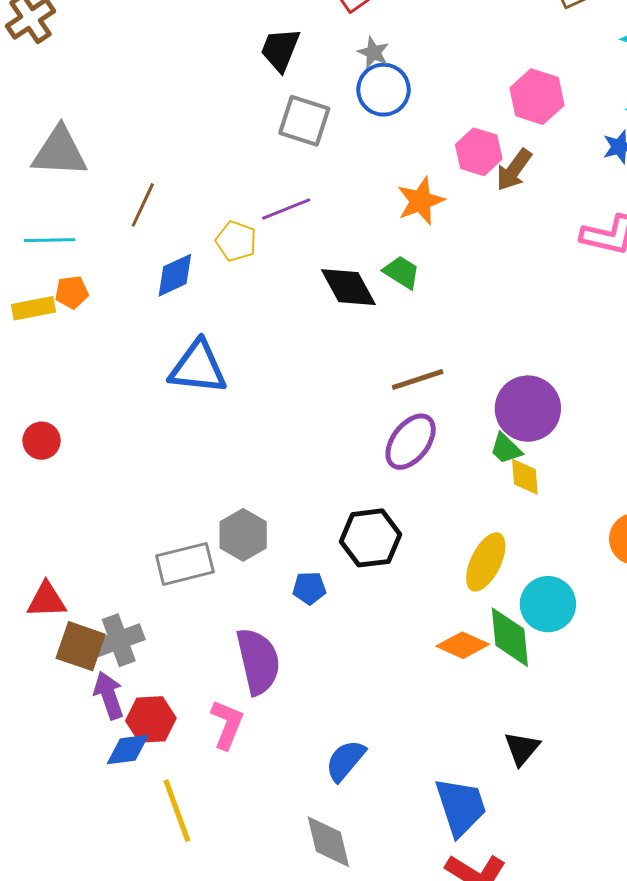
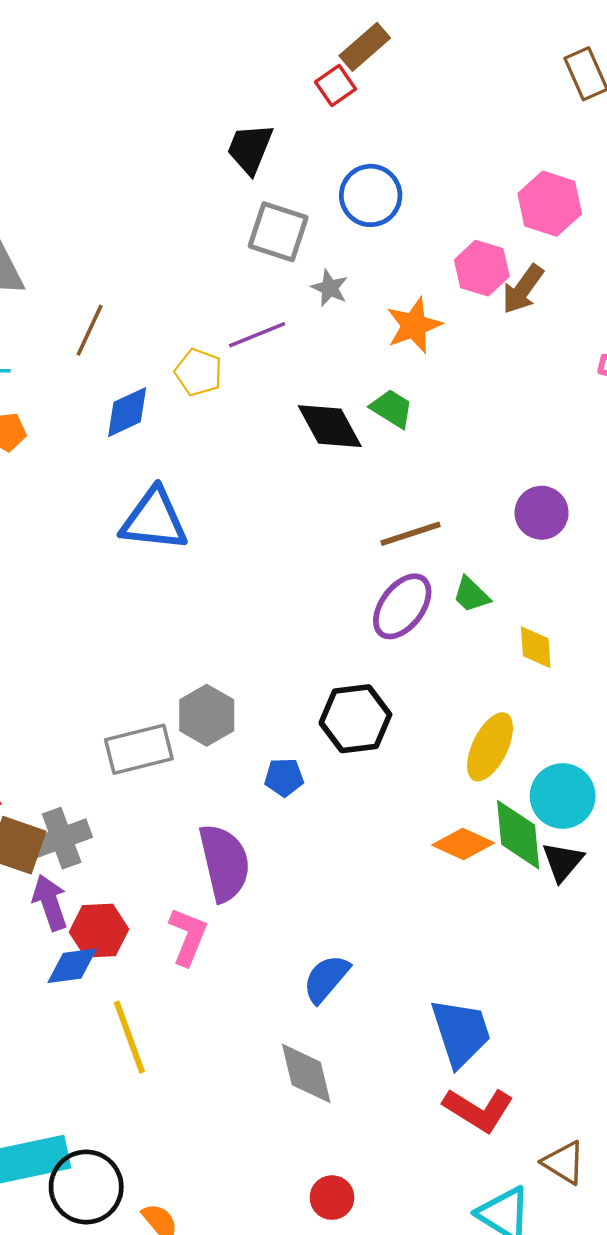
gray star: (373, 53) -> (330, 288), moved
purple circle: (528, 409) -> (542, 513), moved, size x0.7
green trapezoid: (506, 449) -> (471, 595), moved
black triangle: (522, 748) -> (563, 862), moved

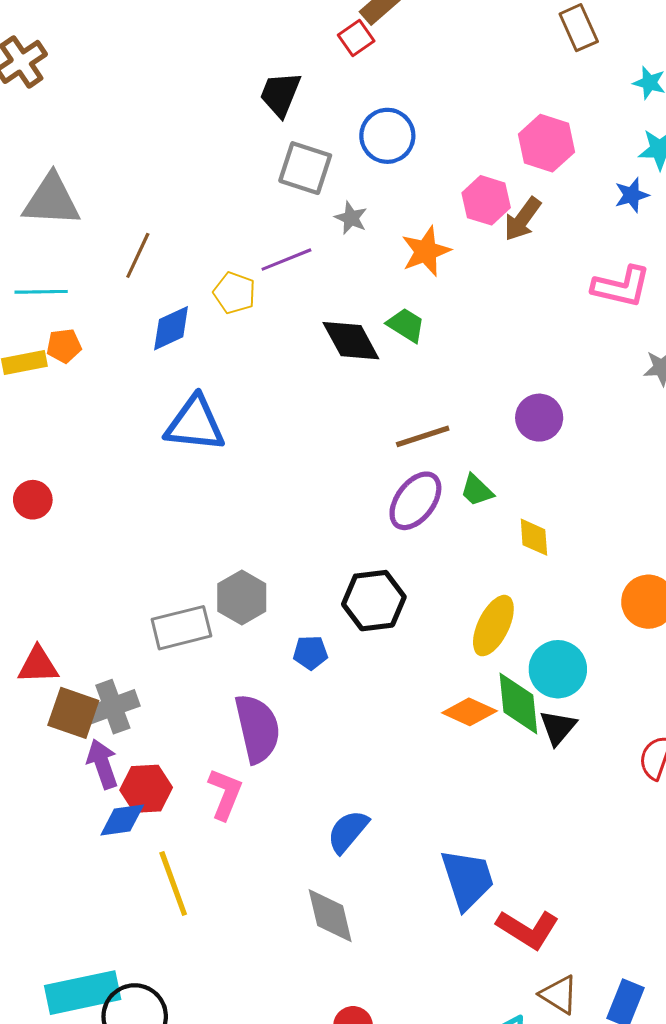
red L-shape: (478, 1110) -> (528, 929), moved

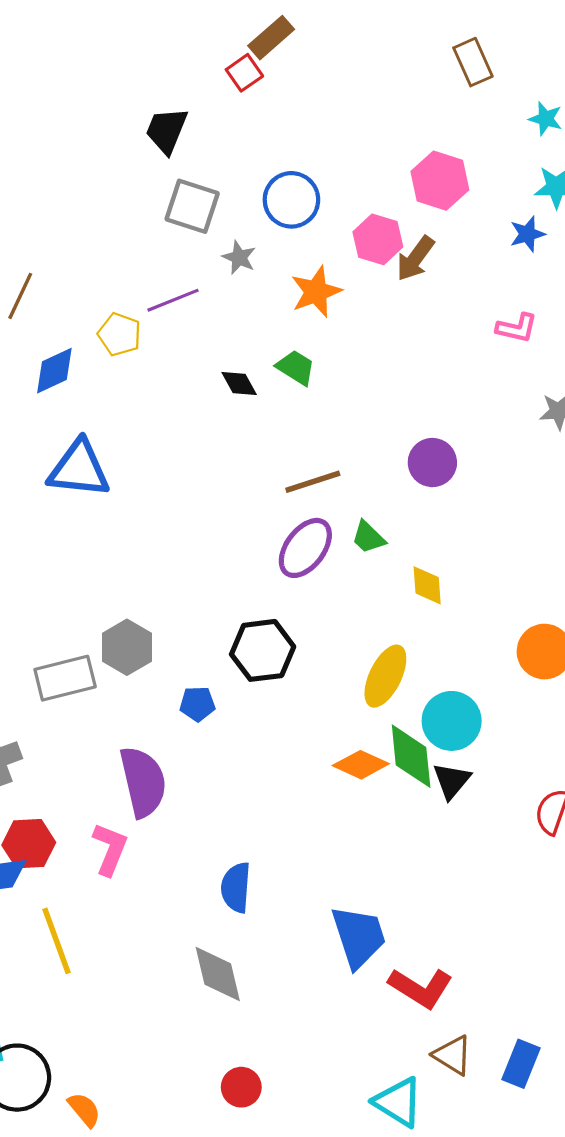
blue circle: (387, 136) -> (291, 200), moved
pink L-shape: (621, 287) -> (517, 328), size x0.7
black diamond: (351, 341) -> (239, 383), size x0.6
blue semicircle: (348, 831) -> (236, 887), turned -36

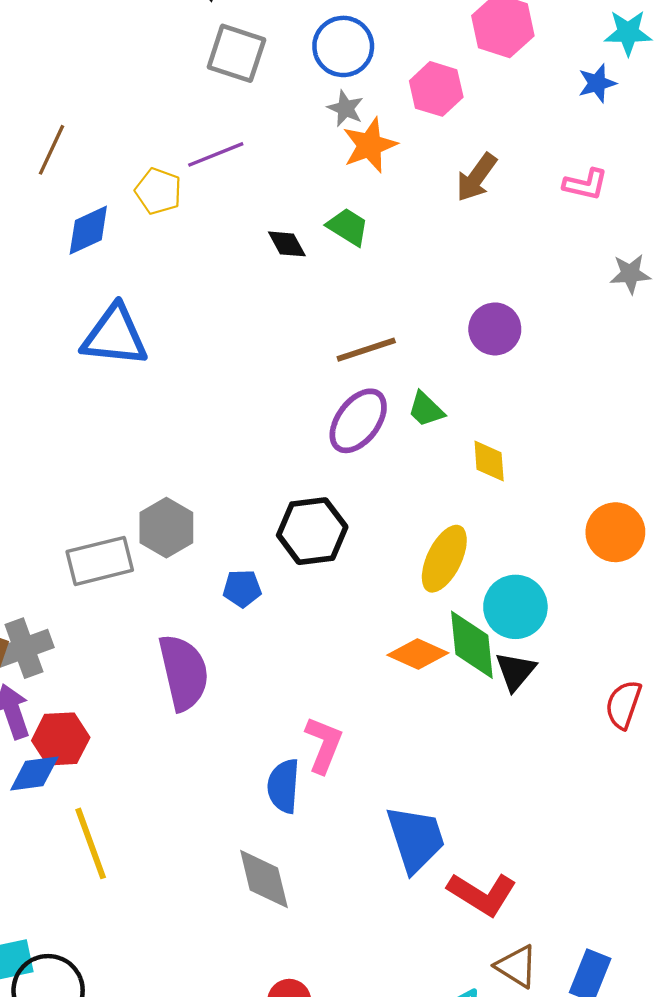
gray star: (239, 257) -> (346, 108), moved
brown arrow: (415, 259) -> (476, 177), moved
pink L-shape: (110, 849) -> (324, 745), moved

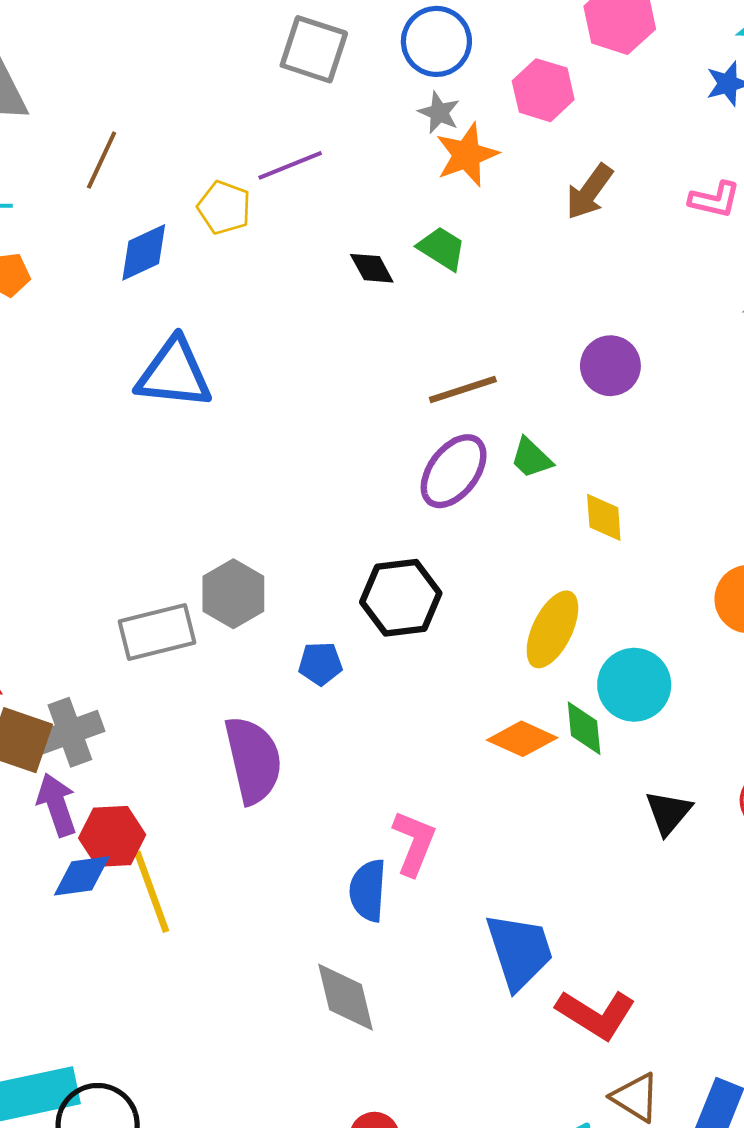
green diamond: (472, 645) -> (584, 728), size x0.7
black triangle: (515, 671) -> (668, 813), moved
yellow line: (91, 843) -> (152, 892), moved

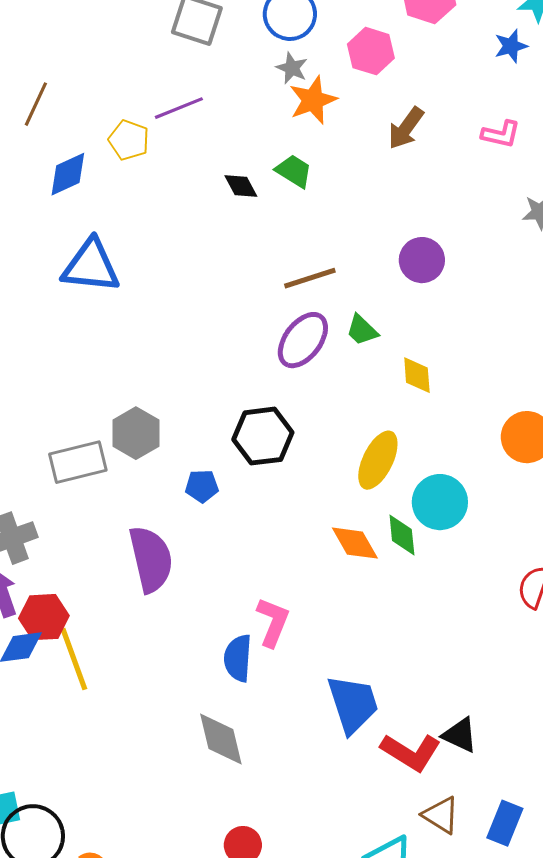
orange diamond: (522, 739) -> (355, 543), turned 36
black triangle: (668, 813) -> (460, 735), moved, turned -45

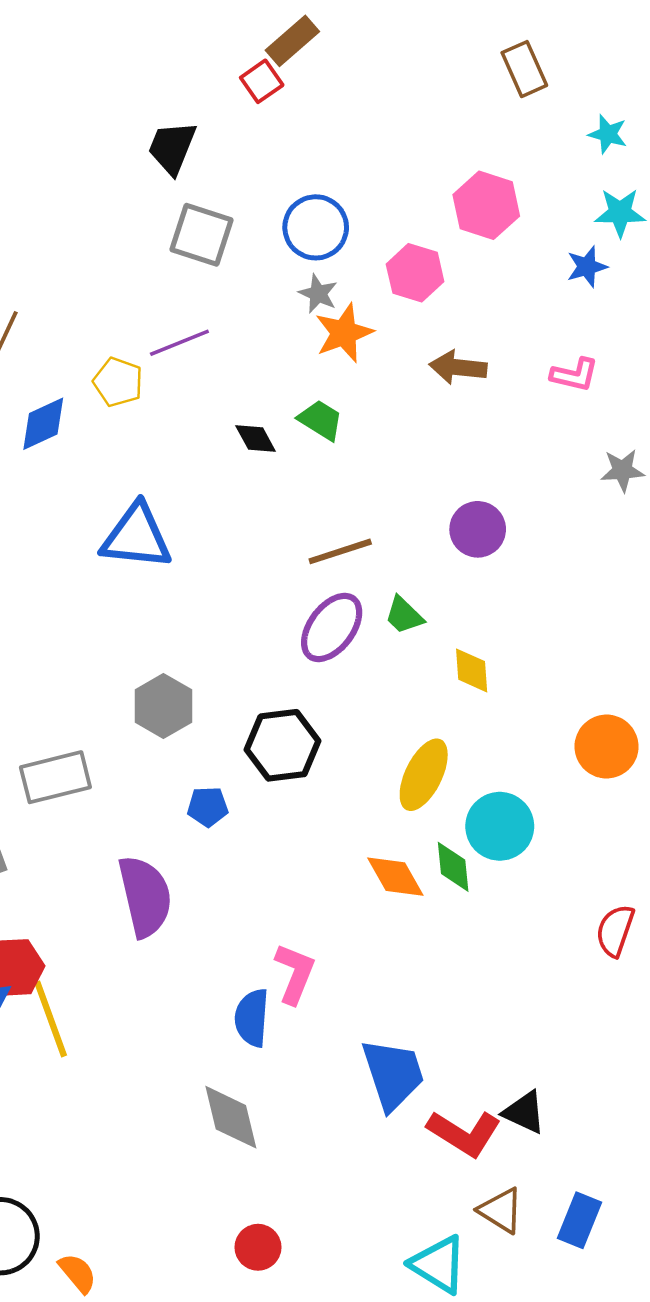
brown arrow: (406, 128) -> (458, 367), turned 60
blue triangle: (91, 266) -> (136, 537), moved
gray hexagon: (136, 433) -> (163, 706), moved

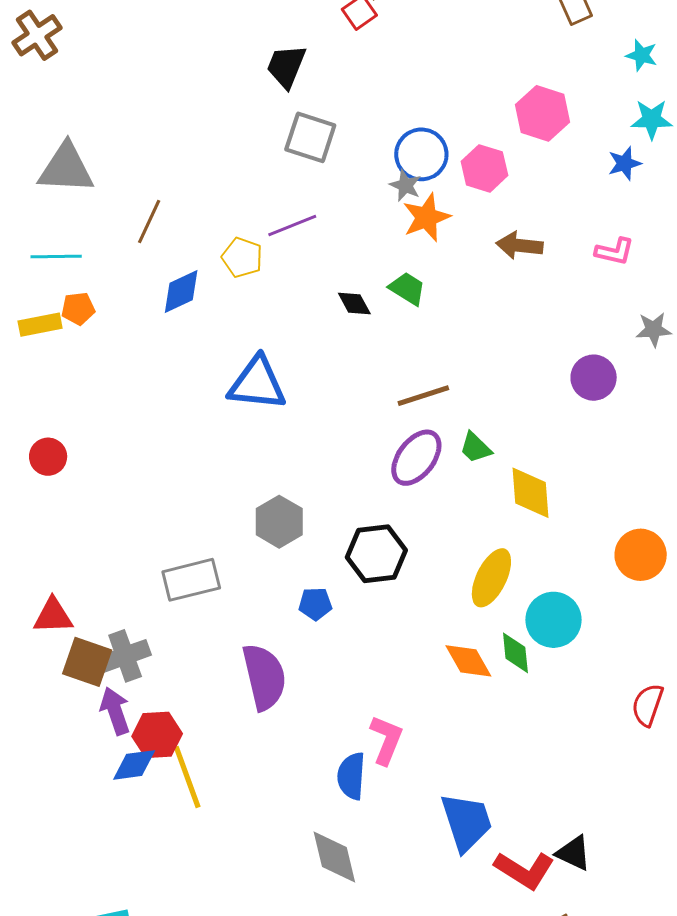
blue circle: (316, 227) -> (421, 154), moved
purple circle: (478, 529) -> (594, 378), moved
yellow diamond: (472, 670) -> (530, 493), size x1.4

